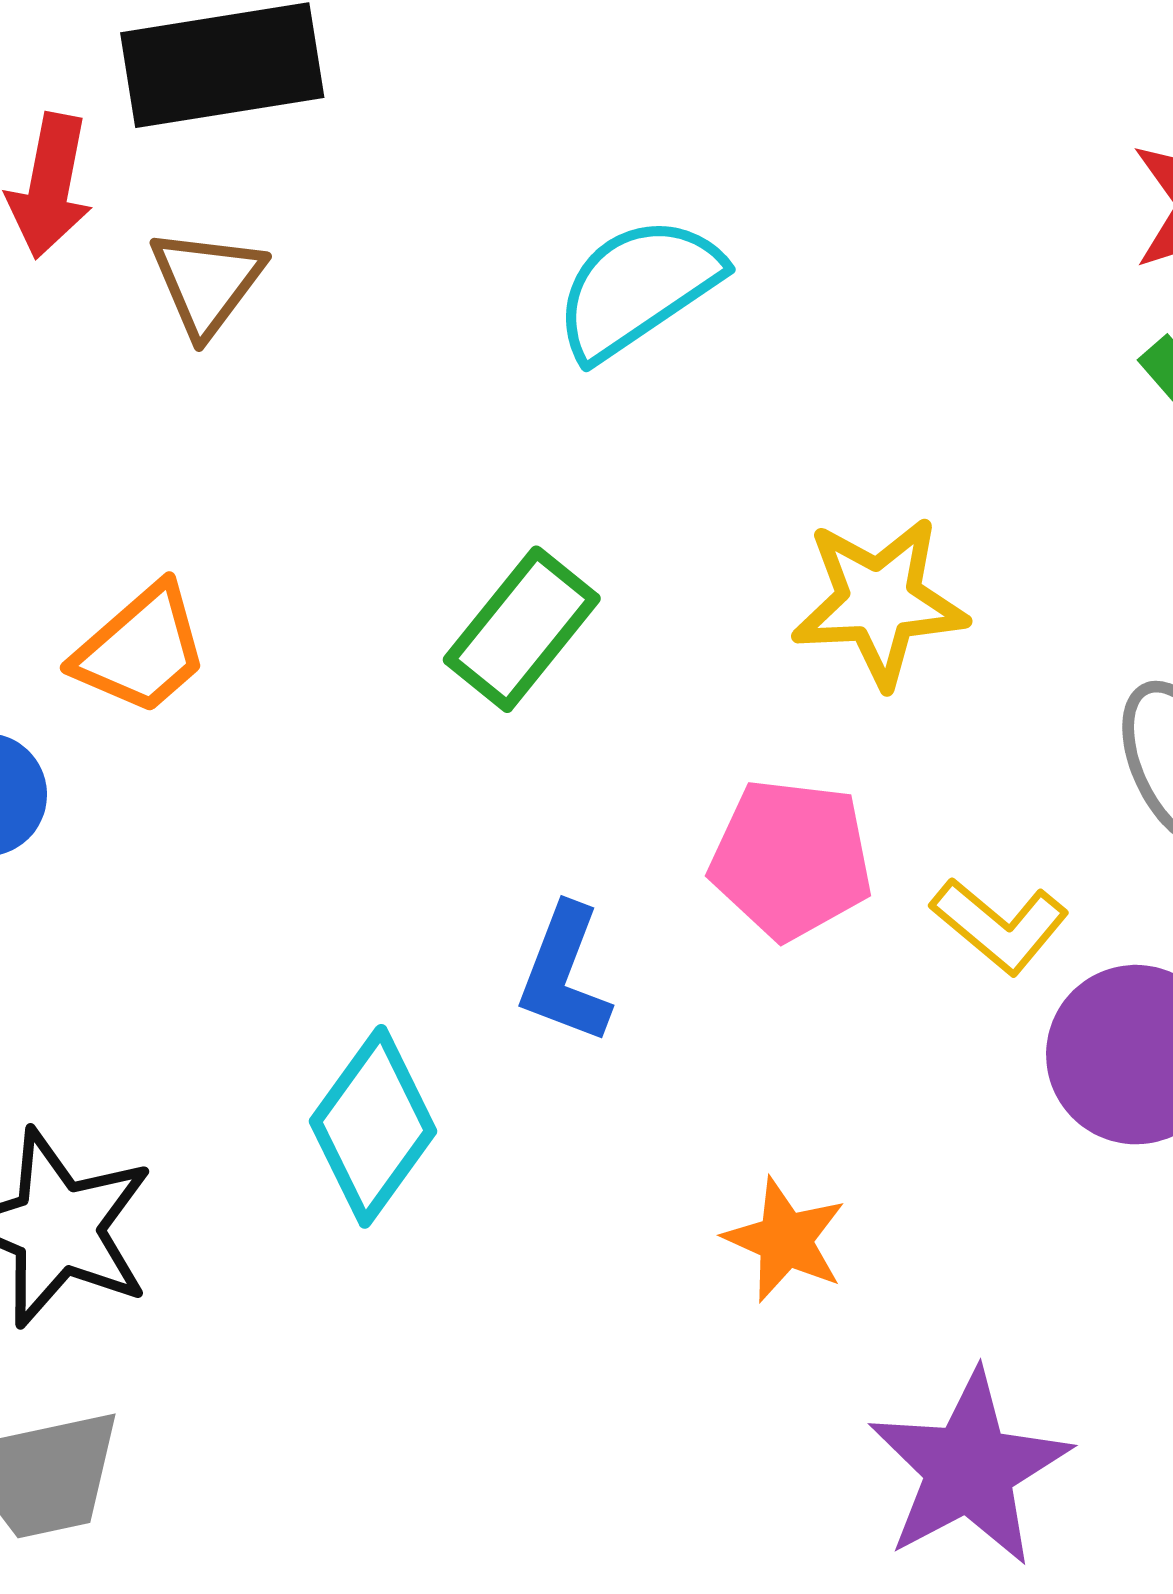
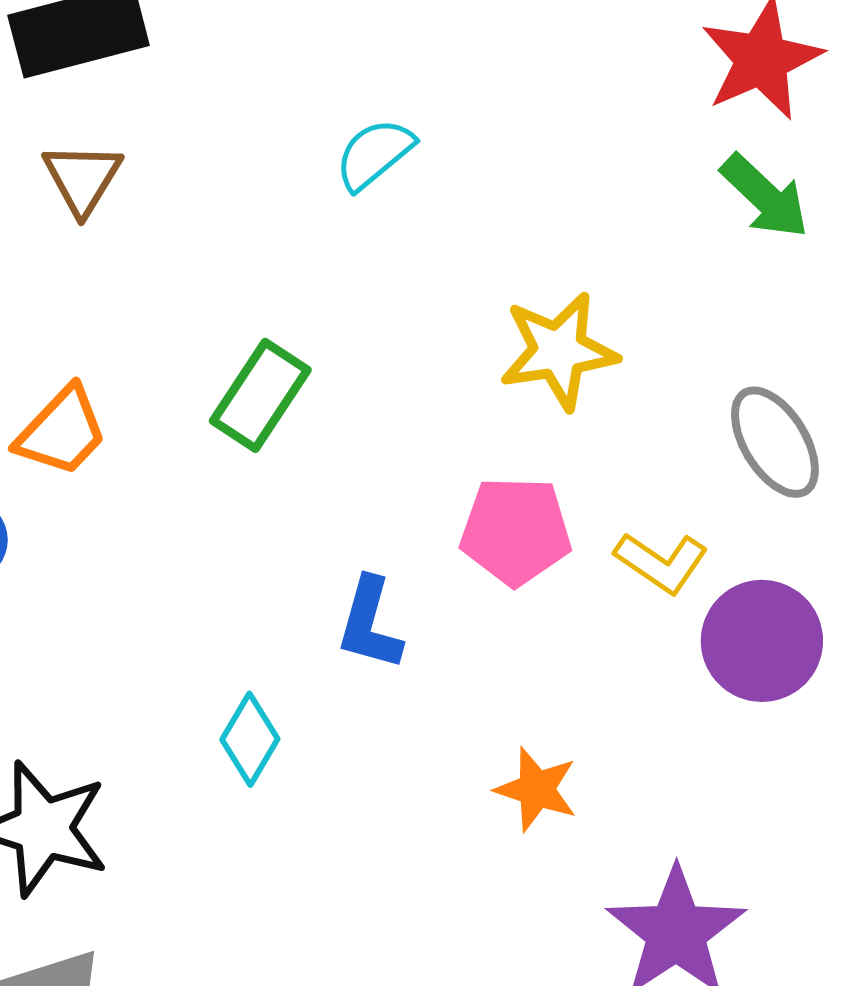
cyan semicircle: (638, 288) -> (374, 154), size x0.7
green rectangle: (522, 629) -> (260, 395), moved
cyan diamond: (373, 1126) -> (250, 739), size x0.7

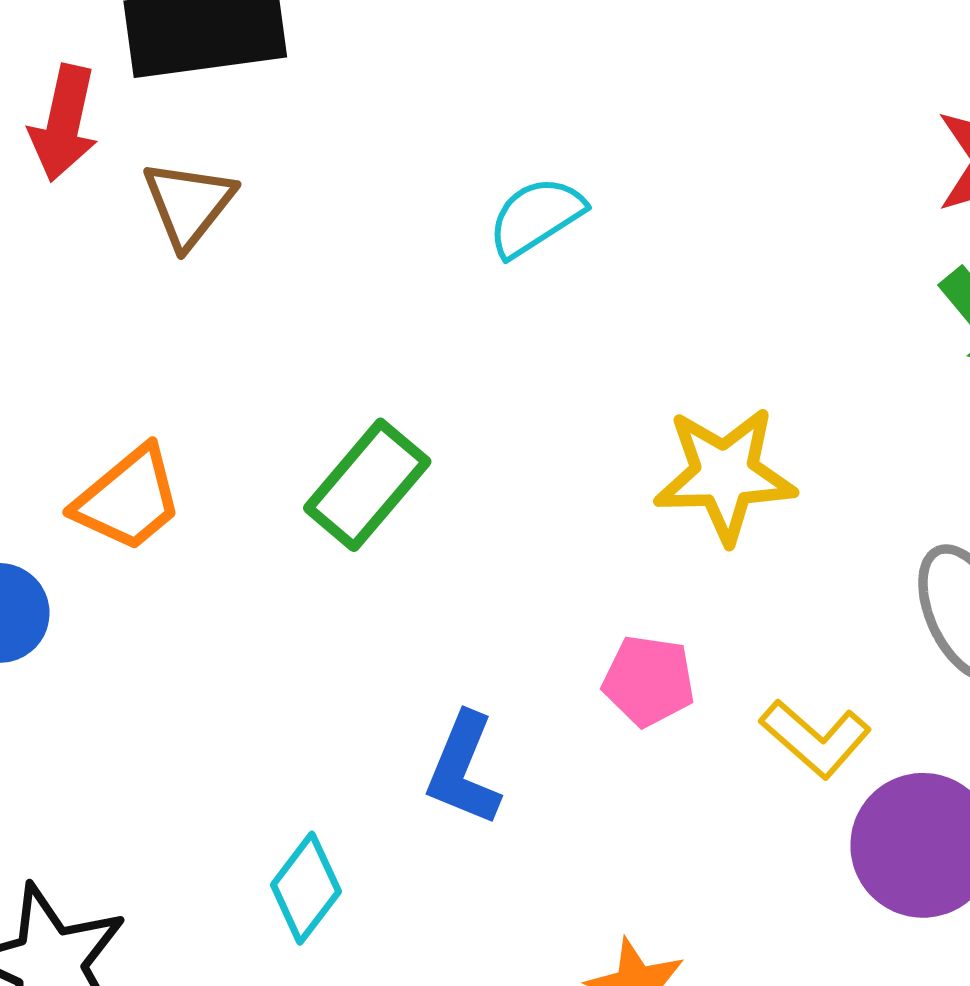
pink pentagon: (516, 531) -> (649, 681), size x0.7

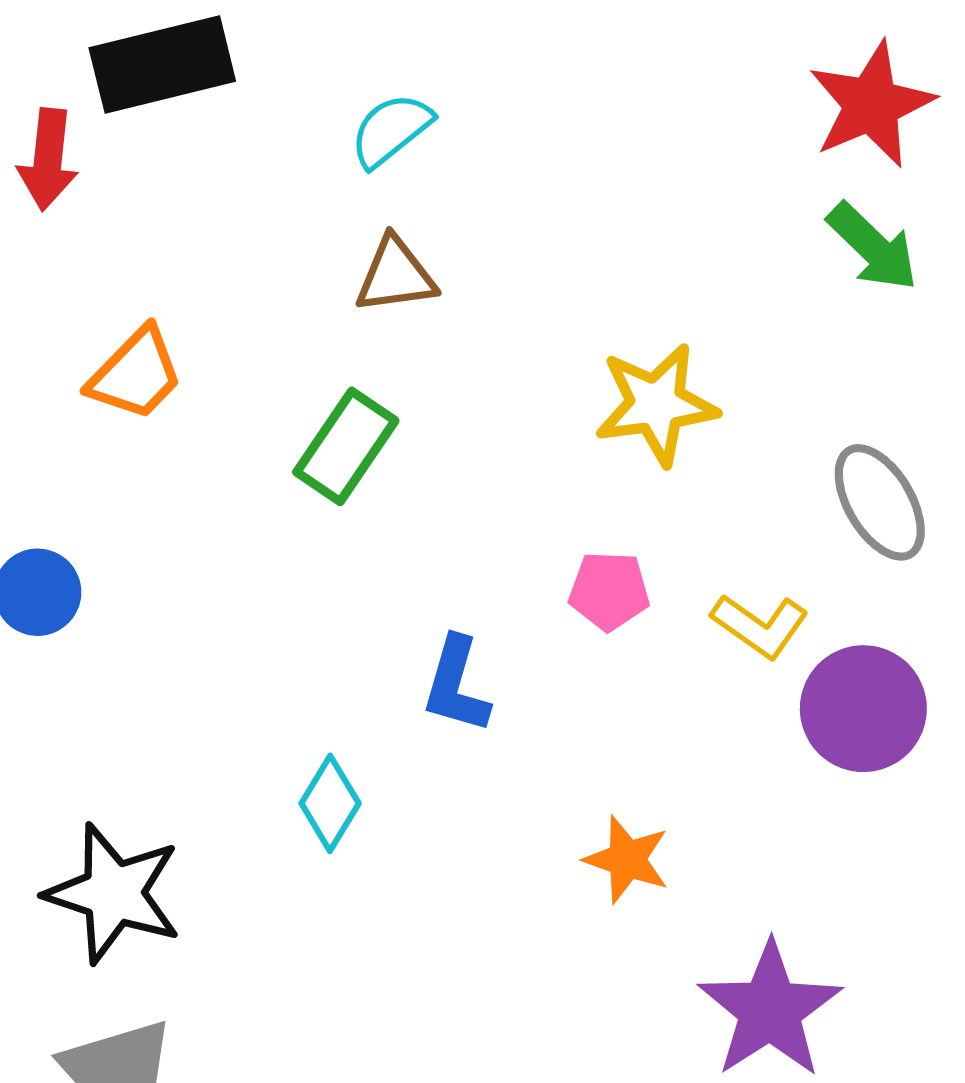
brown triangle: (189, 204) -> (396, 275), moved, turned 50
cyan semicircle: (536, 217) -> (391, 130), moved
orange trapezoid: (128, 499) -> (136, 374), moved

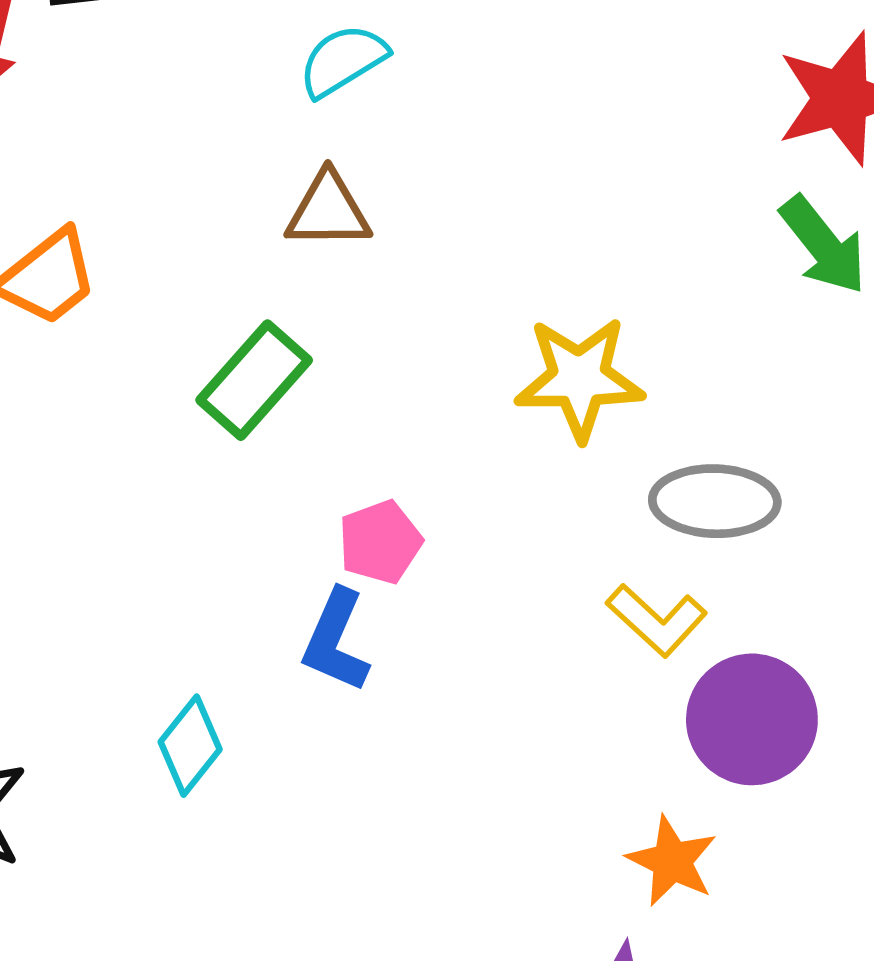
gray ellipse: (880, 502) -> (715, 501), moved, turned -65
pink pentagon: (609, 591) -> (380, 542), moved, turned -30
orange star: (627, 860) -> (672, 861), moved

